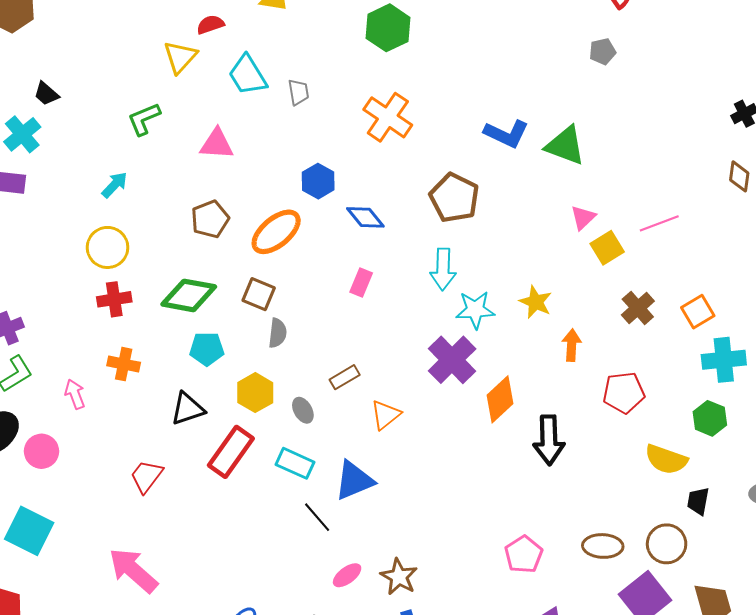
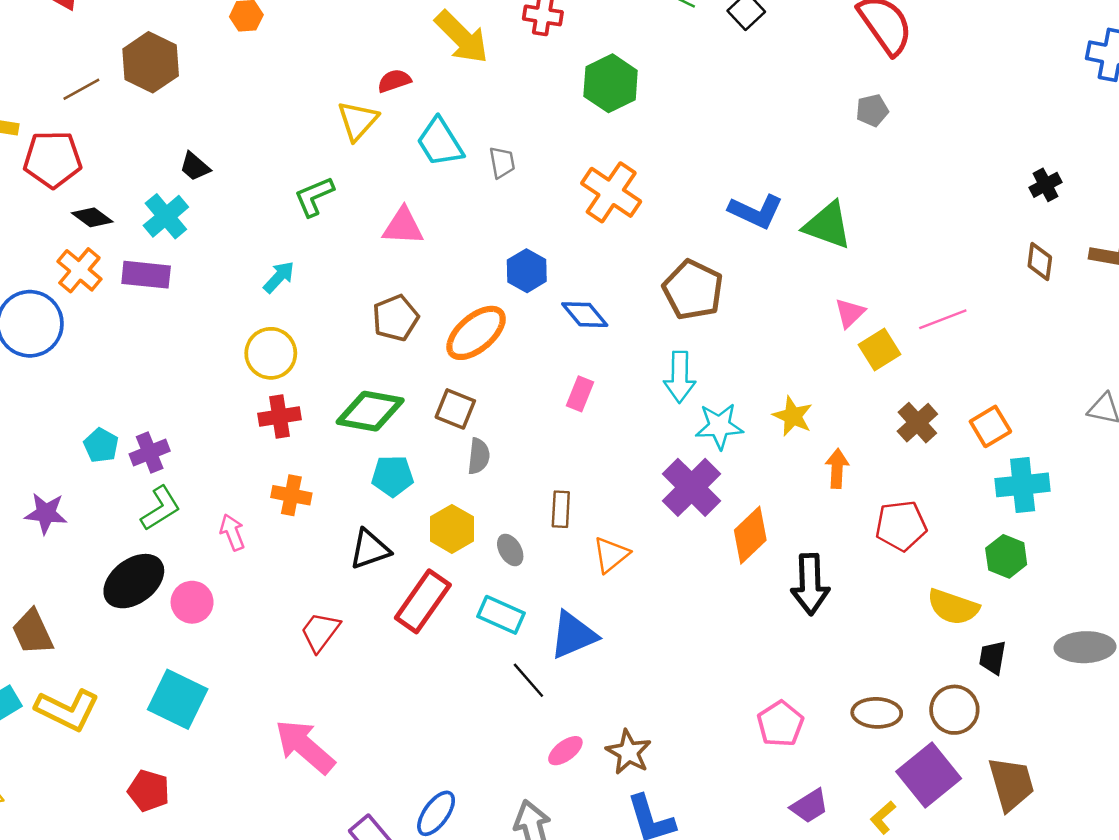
brown rectangle: (345, 377) -> (561, 509), turned -56

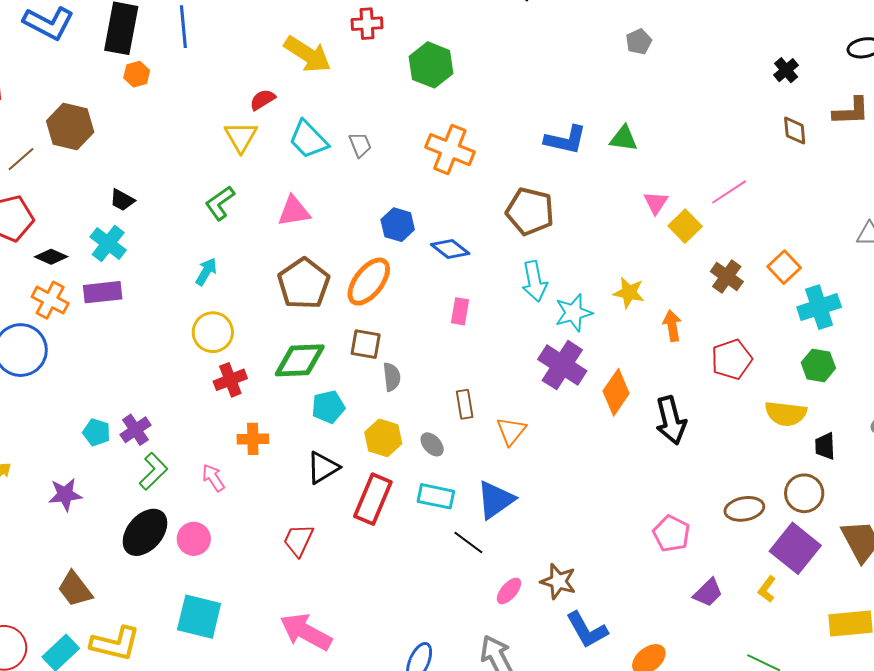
green triangle: (828, 225) -> (624, 138), size x0.7
brown pentagon: (396, 318) -> (304, 284), size x1.4

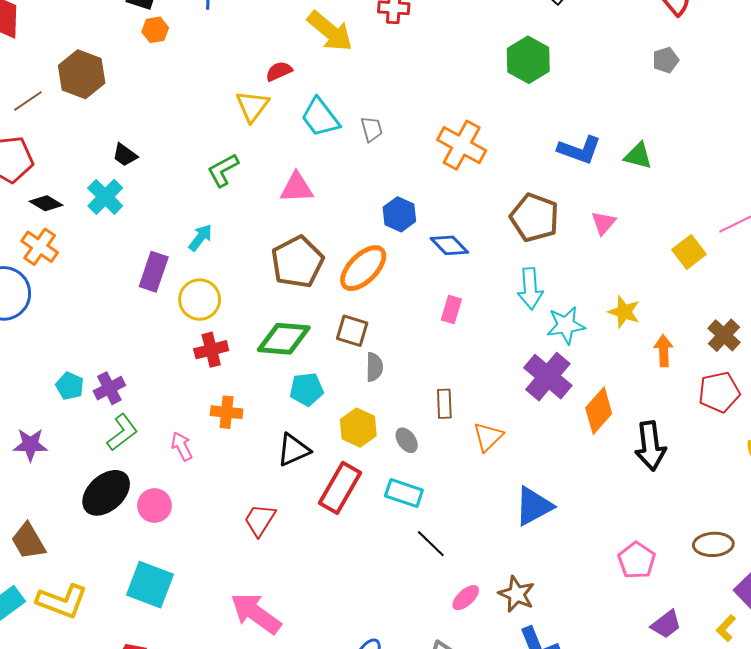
green hexagon: (431, 65) -> (528, 60), moved
pink triangle: (656, 203) -> (604, 223), moved
brown cross: (727, 276) -> (724, 335), moved
purple rectangle: (103, 292) -> (154, 272), moved, turned -72
blue triangle: (495, 500) -> (534, 506), moved

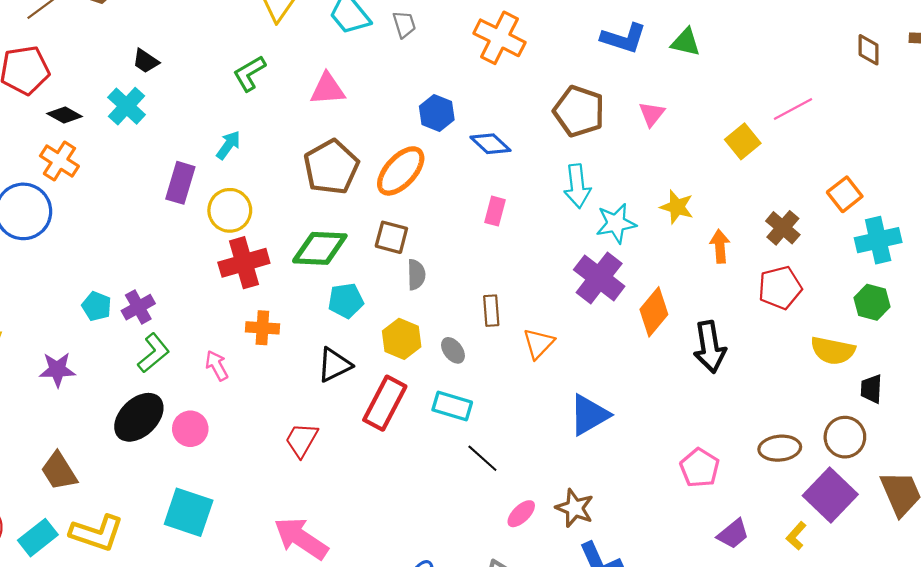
red cross: (211, 350) -> (244, 263), size x1.4

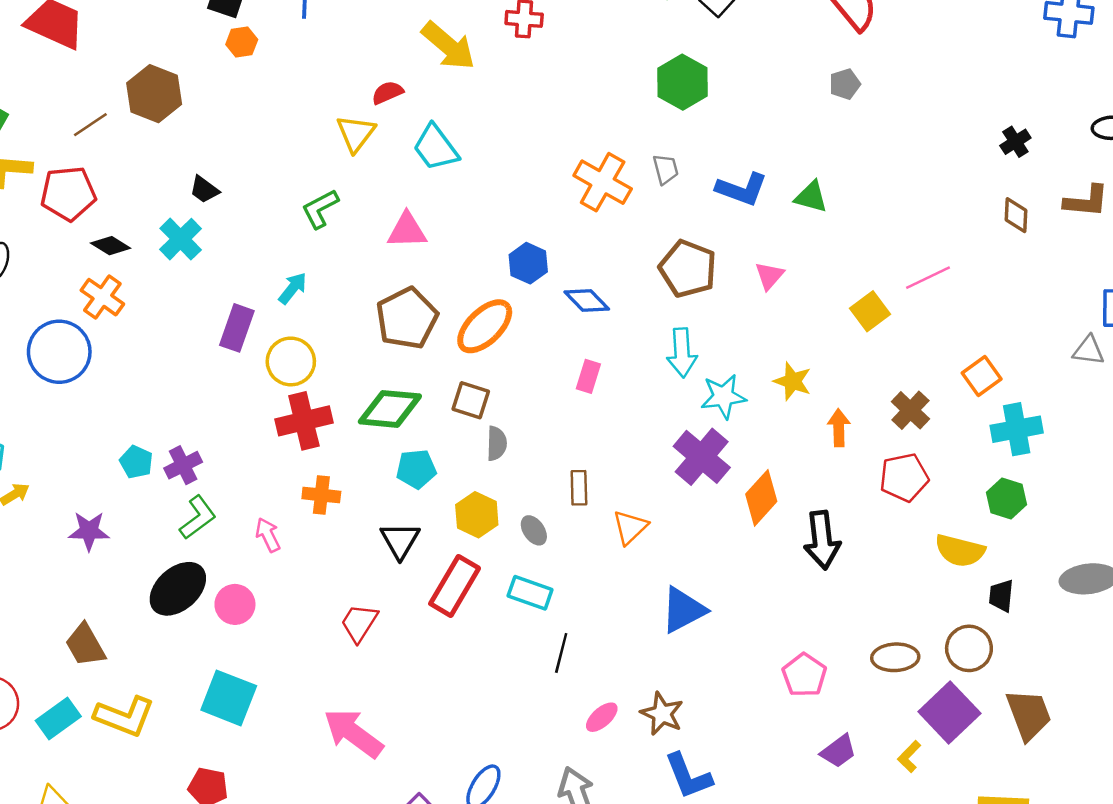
gray trapezoid: (404, 24) -> (666, 169), moved
black triangle: (334, 365) -> (400, 540), turned -36
black line: (482, 458) -> (561, 653), turned 60

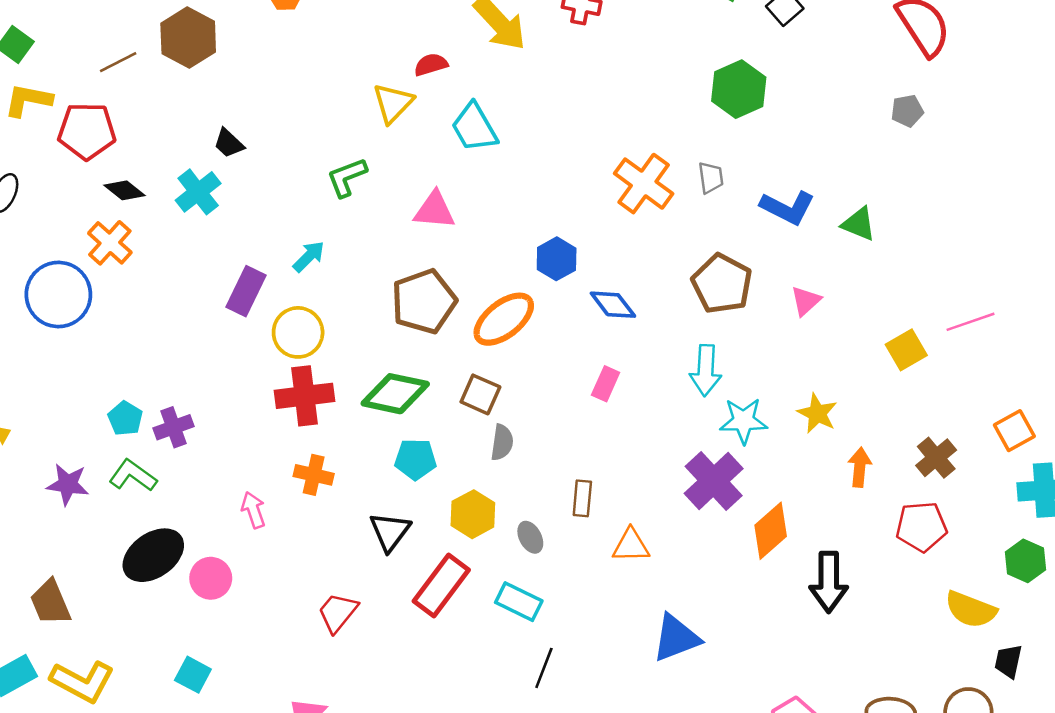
green L-shape: (198, 517) -> (133, 476), moved, turned -114
orange triangle: (630, 527) -> (631, 546), turned 36
cyan square: (229, 698) -> (193, 675), size x0.6

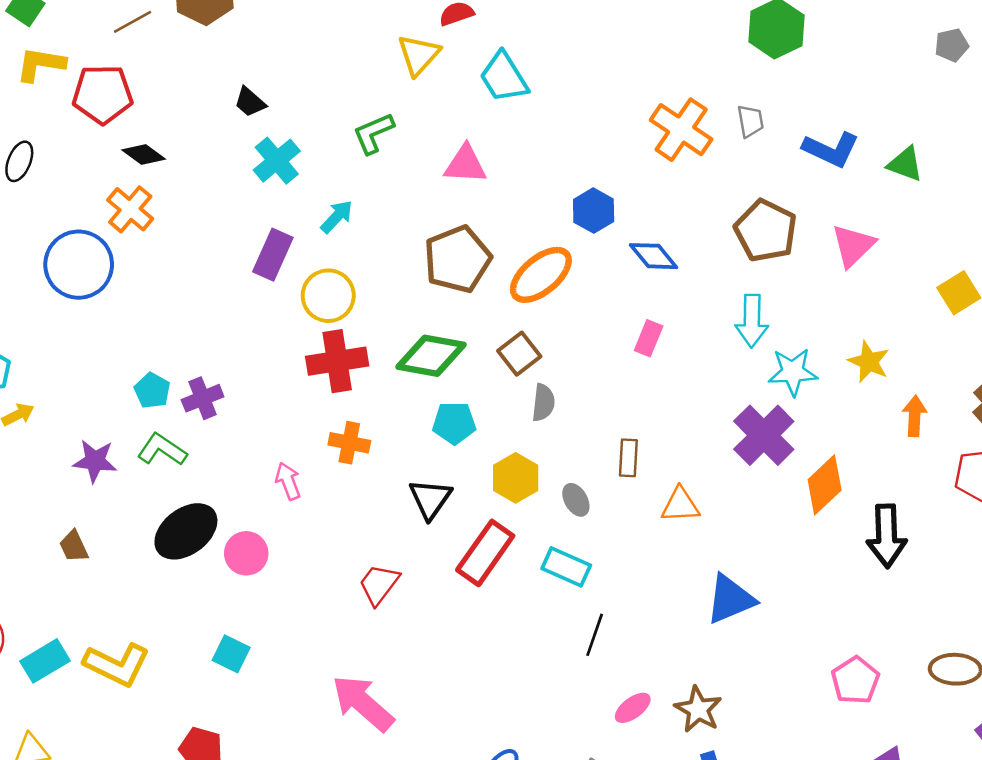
cyan cross: (198, 192) -> (277, 161), moved
pink triangle: (806, 301) -> (853, 246), size x1.4
brown square: (480, 394) -> (519, 354), turned 30
brown trapezoid: (50, 603) -> (74, 546), moved, size x0.7

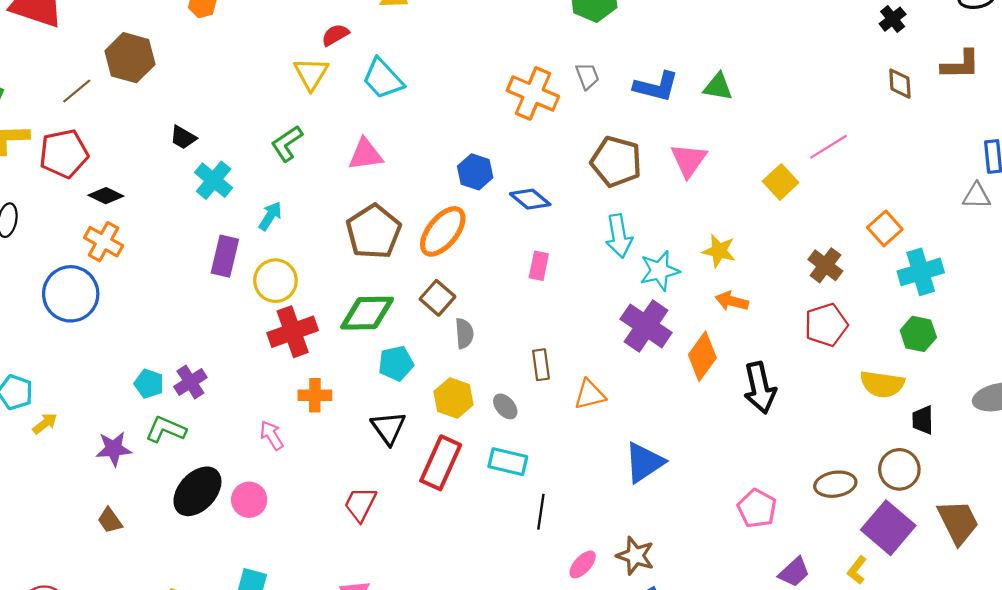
orange arrow: (915, 416) -> (732, 301), moved, turned -68

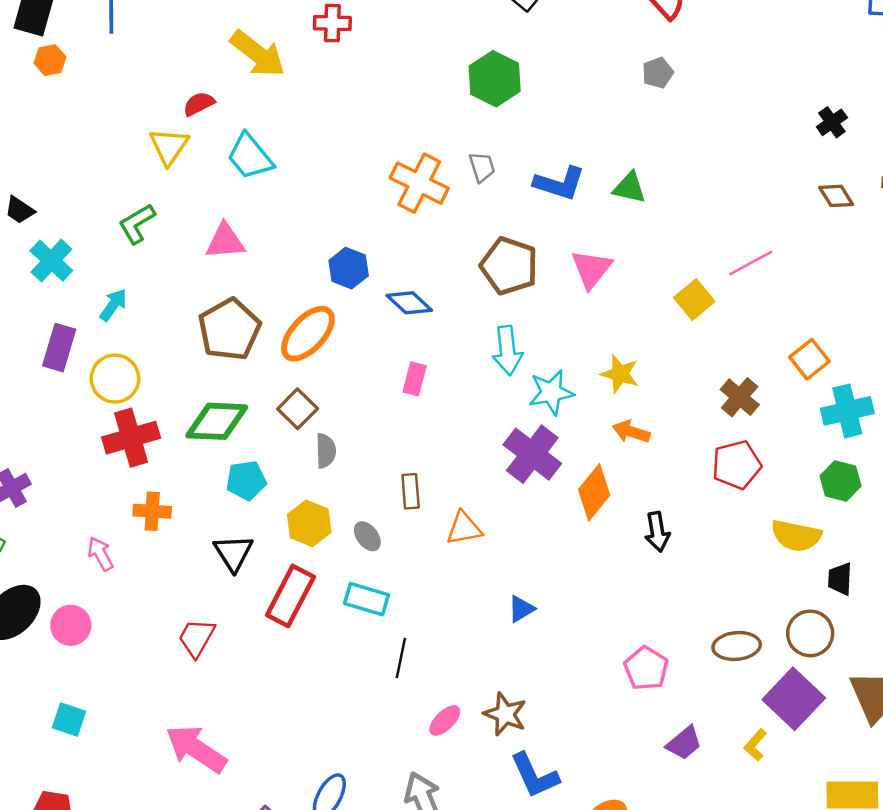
brown diamond: (900, 84) -> (836, 196), turned -32
black arrow: (760, 388) -> (657, 532), size x0.7
blue triangle: (644, 462) -> (521, 609), size x0.6

